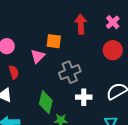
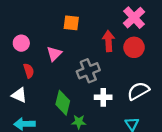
pink cross: (113, 22) -> (134, 18), size x1.5
red arrow: (81, 24) -> (108, 41), moved
orange square: (54, 41) -> (71, 23), moved

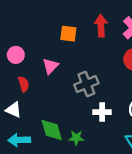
red arrow: (108, 41) -> (101, 26), moved
green diamond: (63, 103) -> (52, 130), moved, turned -30

